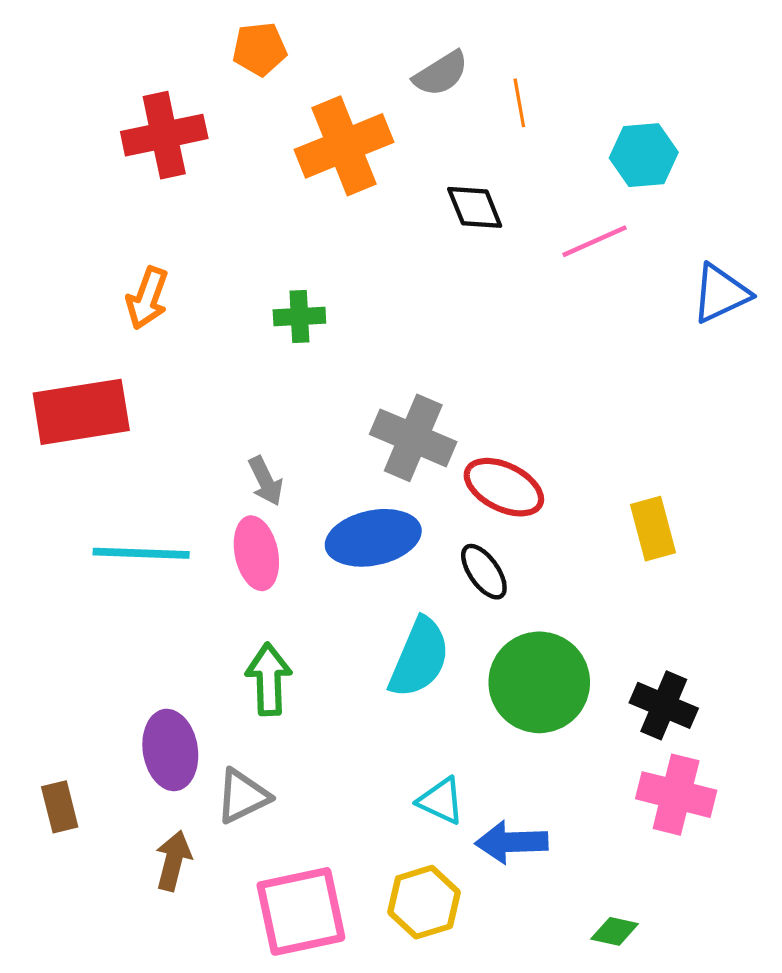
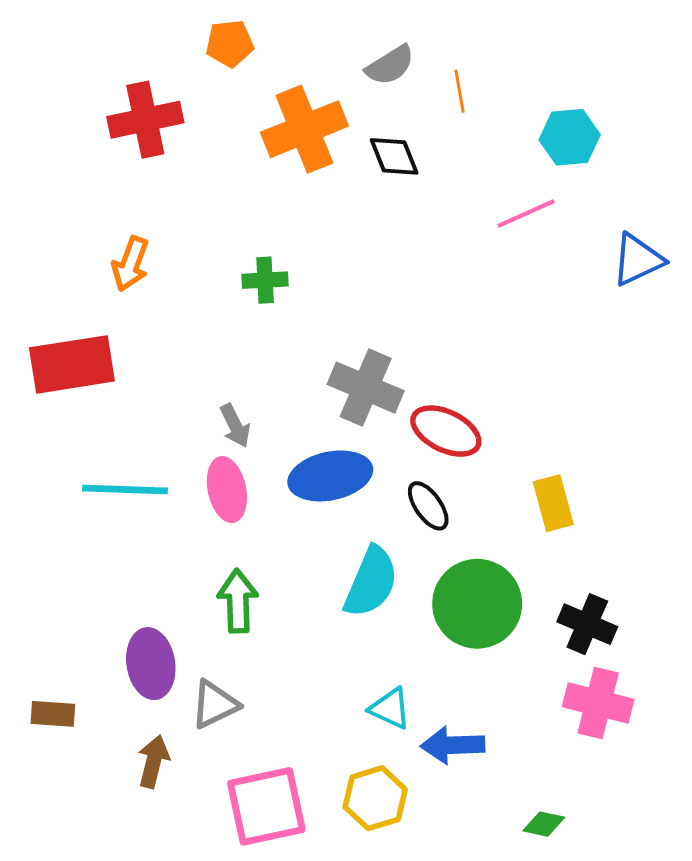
black diamond: (475, 207) -> (394, 156), moved
yellow rectangle: (653, 529) -> (553, 503), moved
brown rectangle: (60, 807) -> (53, 714), turned -72

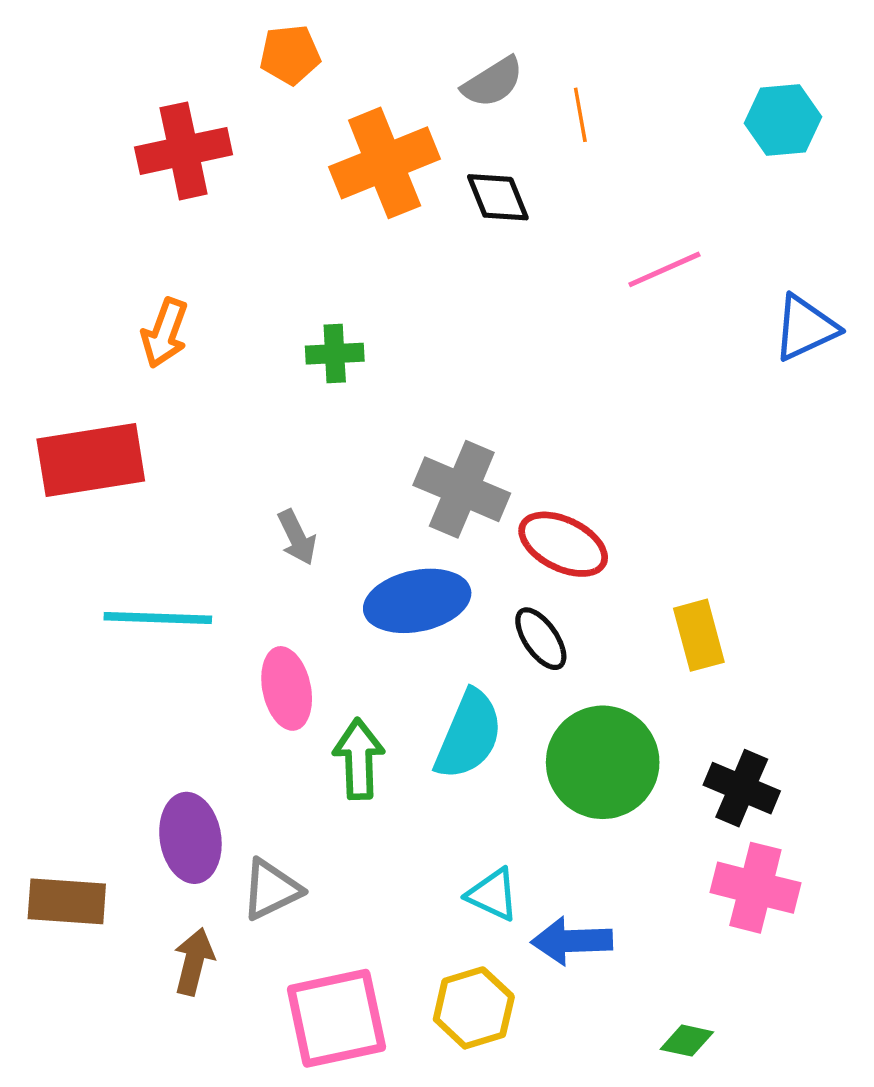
cyan hexagon: (570, 137) -> (783, 120), moved
pink ellipse: (227, 490) -> (287, 688), moved
green arrow: (238, 601) -> (359, 759), moved
brown rectangle: (53, 714) -> (67, 901), size x1.4

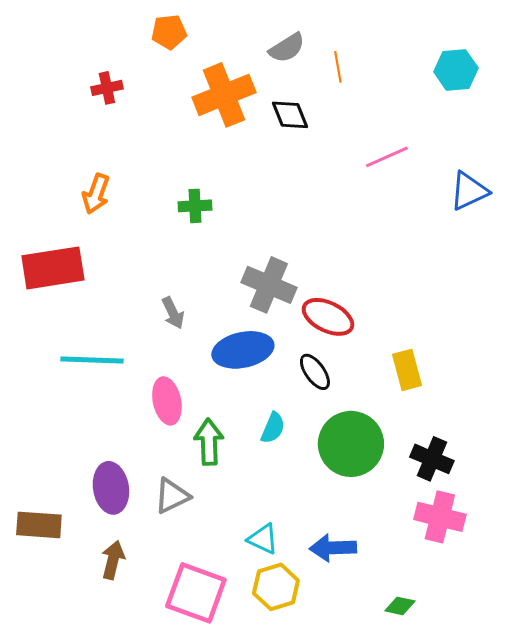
red cross: (184, 151) -> (107, 88), size x0.6
cyan semicircle: (469, 735) -> (273, 428), size x0.6
gray triangle: (271, 889) -> (172, 496), moved
cyan triangle: (493, 895) -> (263, 539), moved
pink square: (336, 1018) -> (196, 593), turned 32

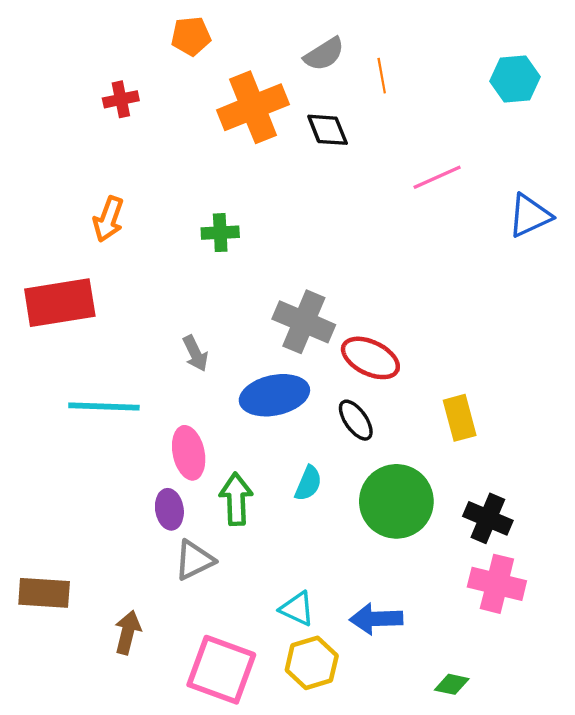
purple ellipse: (111, 488) -> (169, 509), moved, size x0.7

